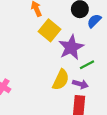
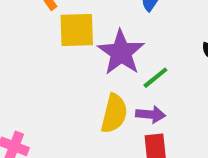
yellow square: (50, 30) -> (77, 30), turned -30

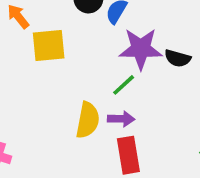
purple star: (121, 52) -> (141, 49), moved, turned -30

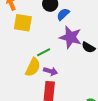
green line: (124, 85) -> (44, 52), moved

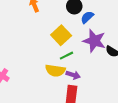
yellow square: (23, 23) -> (61, 35), moved, turned 36
yellow semicircle: (33, 67) -> (55, 70), turned 72

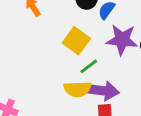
purple arrow: (73, 75) -> (102, 91), size x1.6

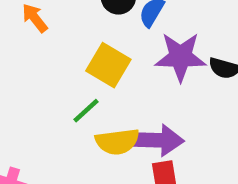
green line: (89, 66) -> (86, 111), moved

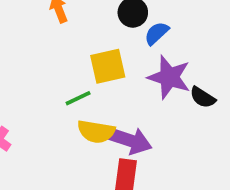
yellow square: (108, 65) -> (108, 66), turned 30

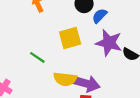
green line: (78, 98) -> (37, 57), moved, turned 63

